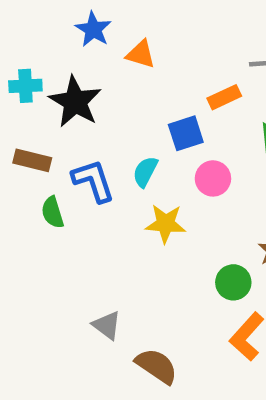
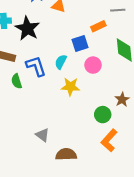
brown semicircle: (156, 366) -> (66, 154), turned -36

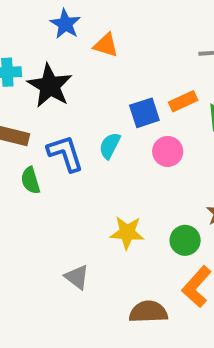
orange rectangle: (98, 26) -> (183, 101), moved
yellow star: (70, 87) -> (127, 233), moved
brown semicircle: (66, 154) -> (148, 312), moved

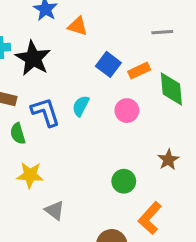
blue square: (144, 113) -> (108, 64), moved, turned -35
yellow star: (127, 233) -> (30, 175), moved
green circle: (185, 240) -> (124, 181), moved

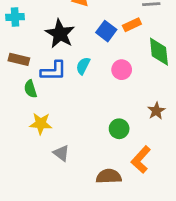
black star: (33, 58) -> (60, 34), moved
orange rectangle: (139, 71) -> (132, 25), moved
blue L-shape: (45, 112) -> (54, 71), turned 108

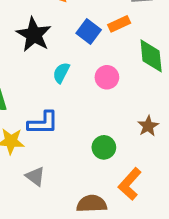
blue L-shape: (54, 71) -> (43, 123), moved

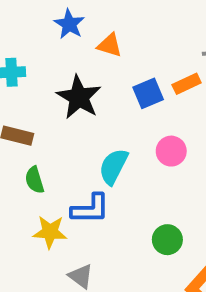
blue square: (89, 32) -> (148, 93), turned 30
cyan semicircle: (61, 73) -> (113, 166), moved, size x1.4

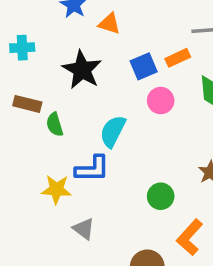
pink circle: (171, 151) -> (161, 101), moved
green semicircle: (35, 180) -> (55, 124), moved

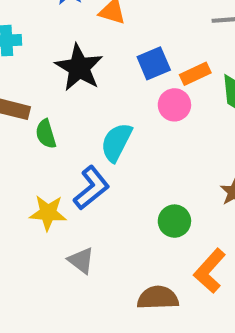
orange rectangle: (178, 58) -> (195, 74), moved
blue L-shape: (92, 169) -> (91, 188), turned -39

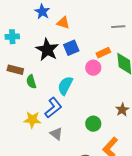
blue square: (154, 63) -> (71, 48), moved
gray triangle: (81, 260) -> (56, 134), moved

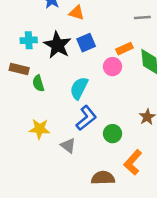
cyan cross: (12, 37) -> (29, 40), moved
blue L-shape: (53, 108) -> (86, 118), moved

